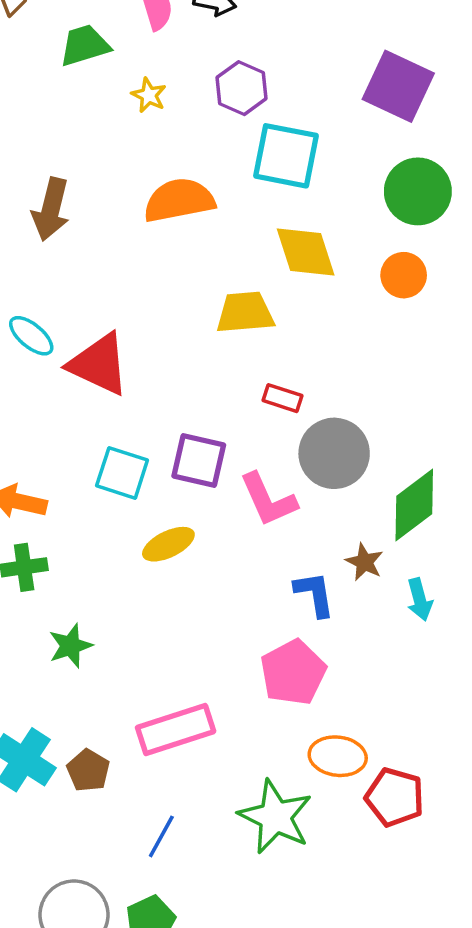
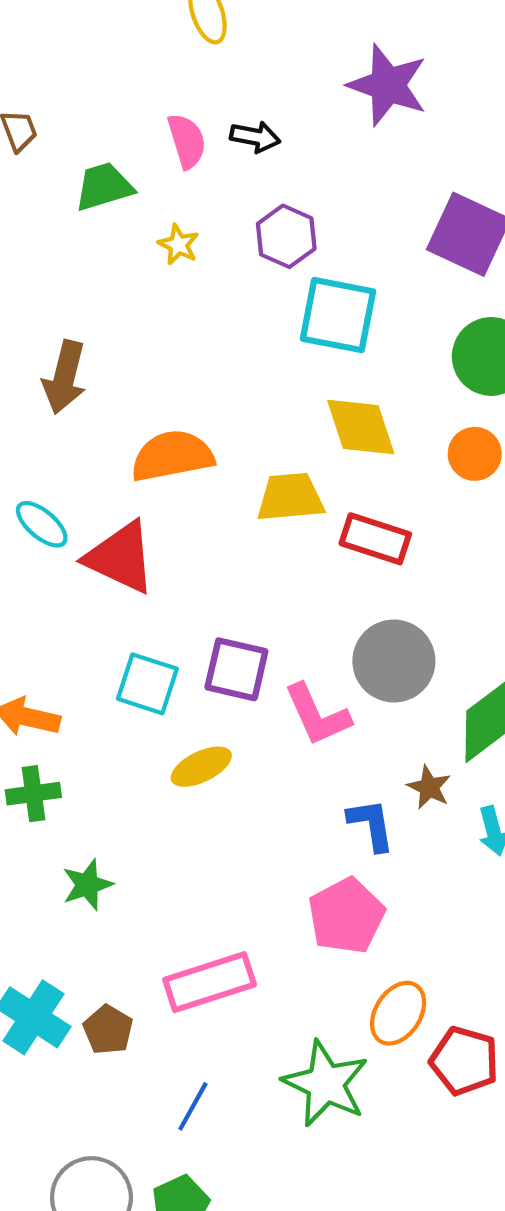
orange semicircle: (179, 200) -> (172, 456), moved
red rectangle: (282, 398) -> (375, 539), moved, size x1.5
orange ellipse: (338, 756) -> (398, 1013), turned -64

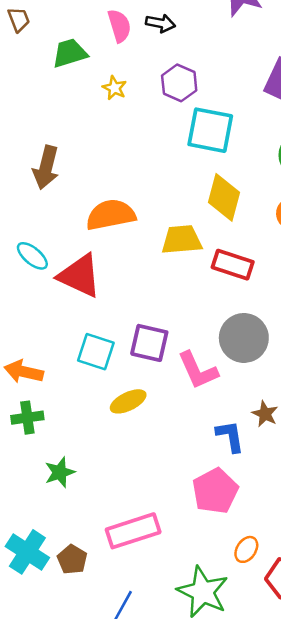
yellow diamond: (361, 427) -> (224, 197), turned 33
orange ellipse: (398, 1013) -> (246, 549), size x0.7

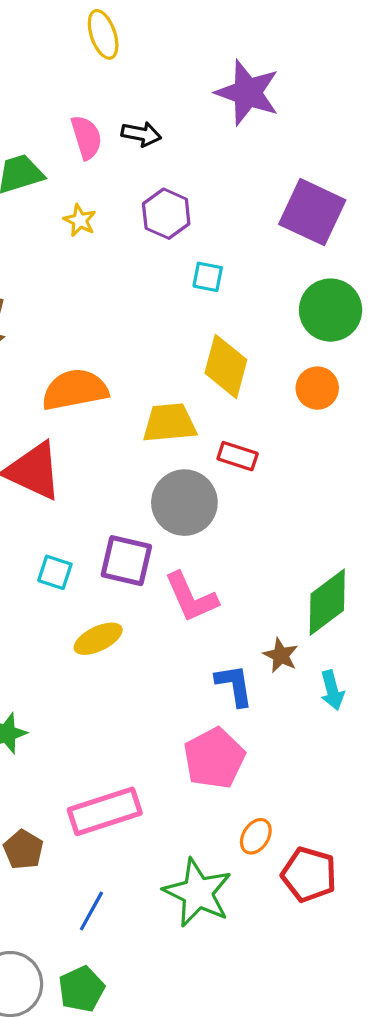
cyan square: (210, 130) -> (208, 277), size x0.5
red rectangle: (233, 265) -> (238, 456), size x0.7
gray circle: (244, 338) -> (184, 503), moved
cyan square: (96, 352) -> (55, 572), size x0.7

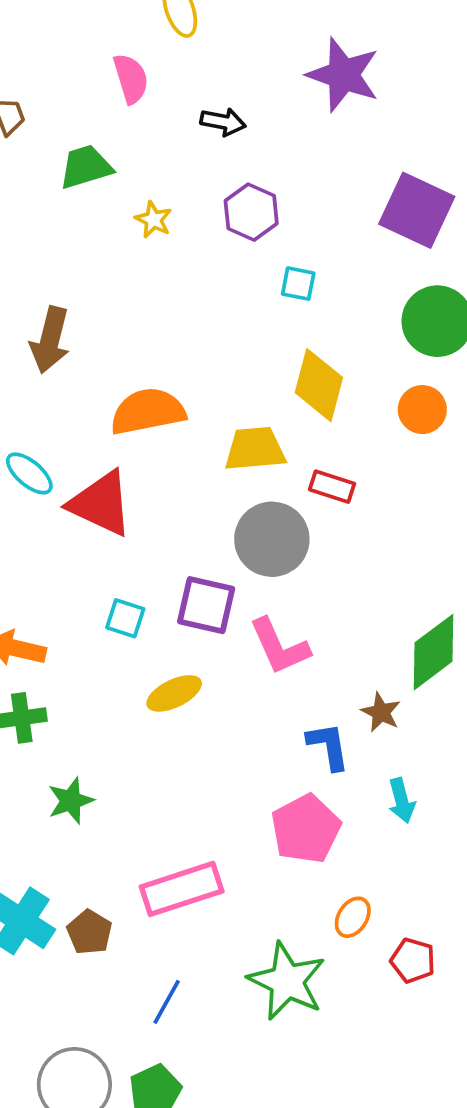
pink semicircle: (86, 137) -> (131, 79), moved
cyan arrow: (332, 690) -> (402, 801), moved
red pentagon: (309, 874) -> (413, 960), size x0.7

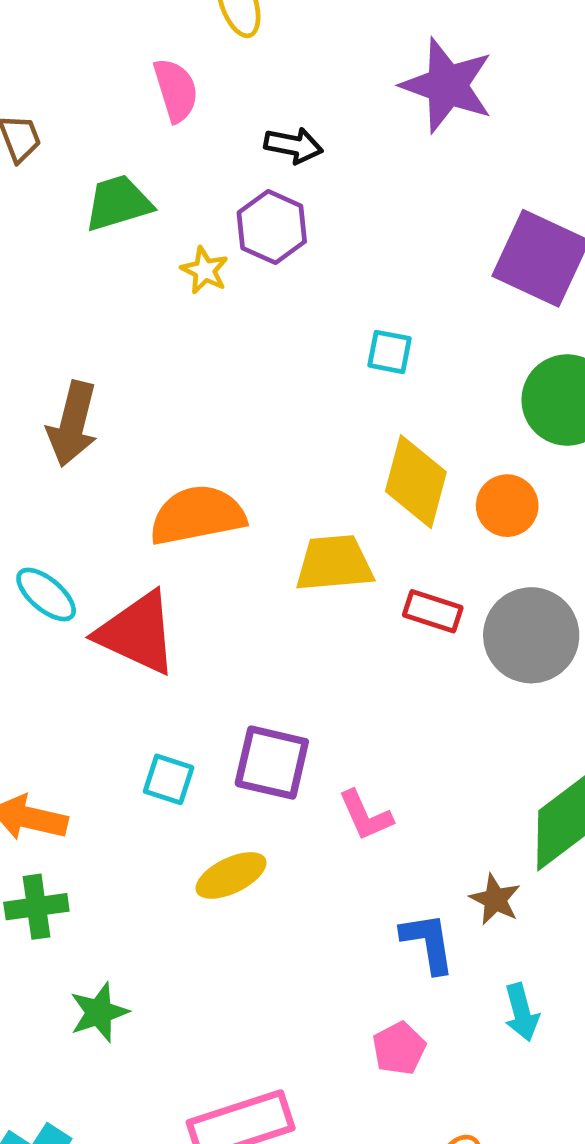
purple hexagon: (251, 212) -> (272, 227), moved
orange circle: (422, 410) -> (507, 506), moved
gray circle: (272, 539) -> (531, 635), moved
pink L-shape: (279, 646) -> (365, 815), size x0.7
pink pentagon: (306, 829) -> (399, 1048), size x0.6

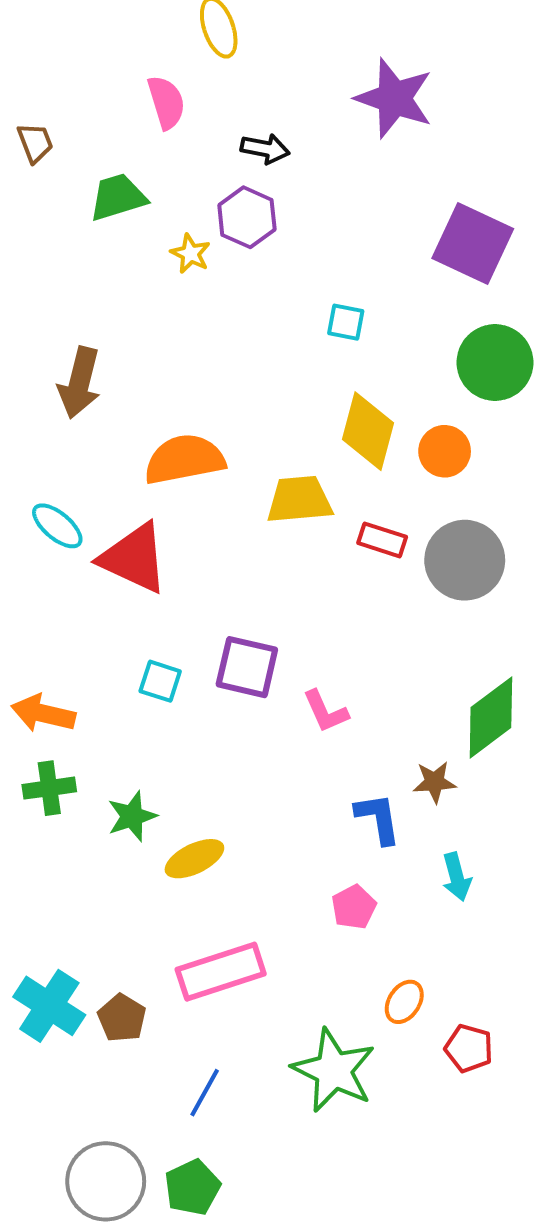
yellow ellipse: (231, 875) -> (194, 859), moved
brown star: (495, 899) -> (434, 782), turned -30
green star: (99, 1012) -> (132, 816), moved

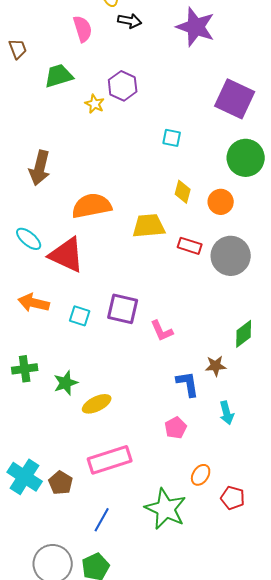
black arrow: (265, 149) -> (130, 21), moved
yellow diamond: (368, 431) -> (183, 192), size x0.6
orange arrow: (43, 713) -> (34, 303), moved
green diamond: (491, 717) -> (244, 334), size x0.7

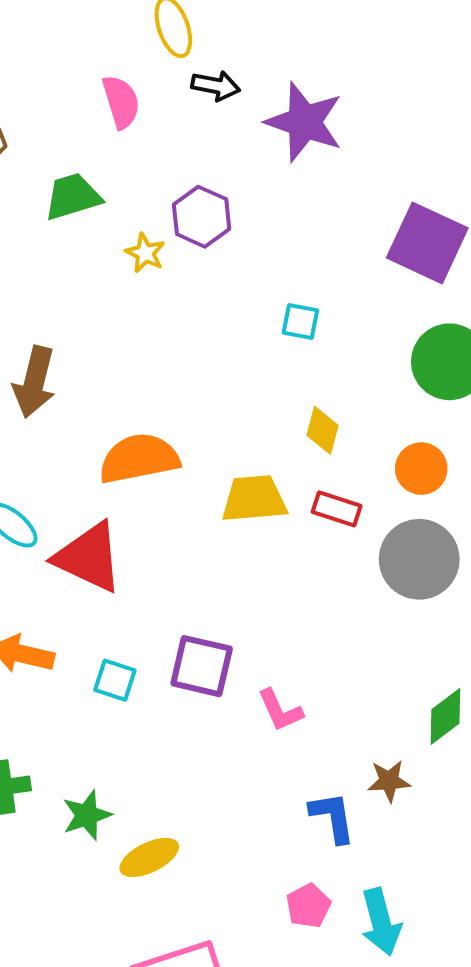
purple star: (196, 27) -> (304, 122), moved
orange circle: (221, 202) -> (421, 469), moved
red rectangle: (190, 246) -> (337, 509), moved
cyan arrow: (227, 413) -> (381, 922), moved, size x1.4

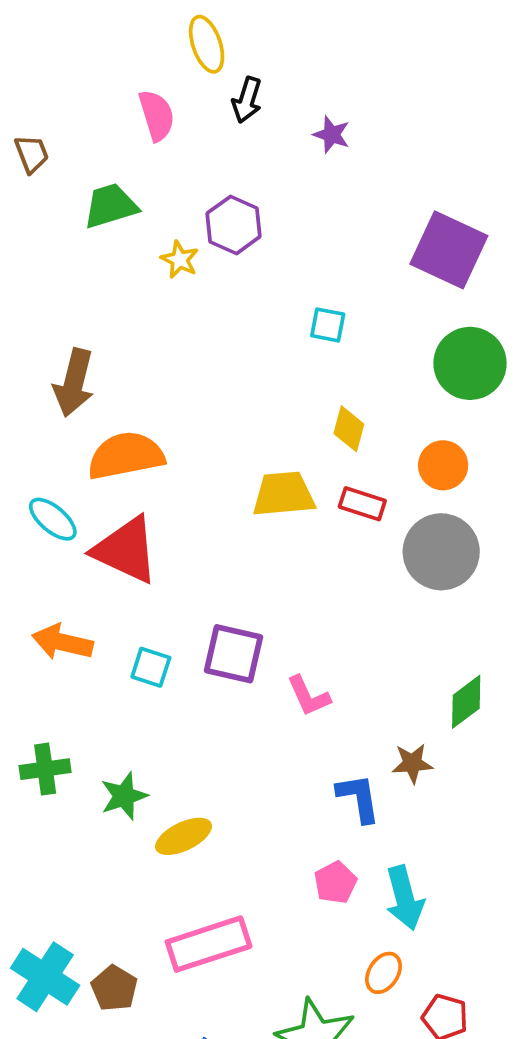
black arrow: (216, 86) -> (247, 100), turned 96
purple star: (304, 122) -> (332, 135), size x0.5
orange semicircle: (139, 459) -> (126, 456), moved

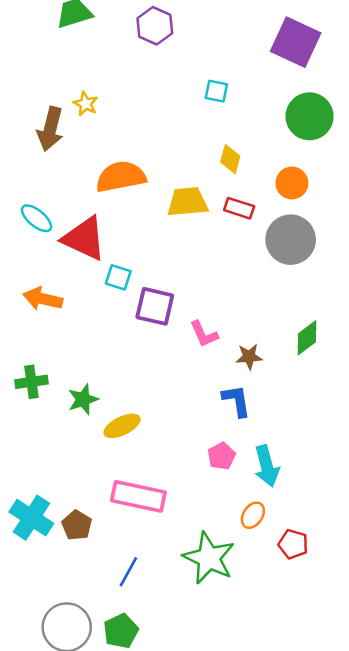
yellow star: (180, 260) -> (86, 104), moved
orange semicircle: (126, 456) -> (121, 177), moved
cyan square: (151, 667) -> (118, 277), moved
brown star: (412, 763) -> (249, 357), moved
pink rectangle: (209, 944) -> (138, 496), turned 30

